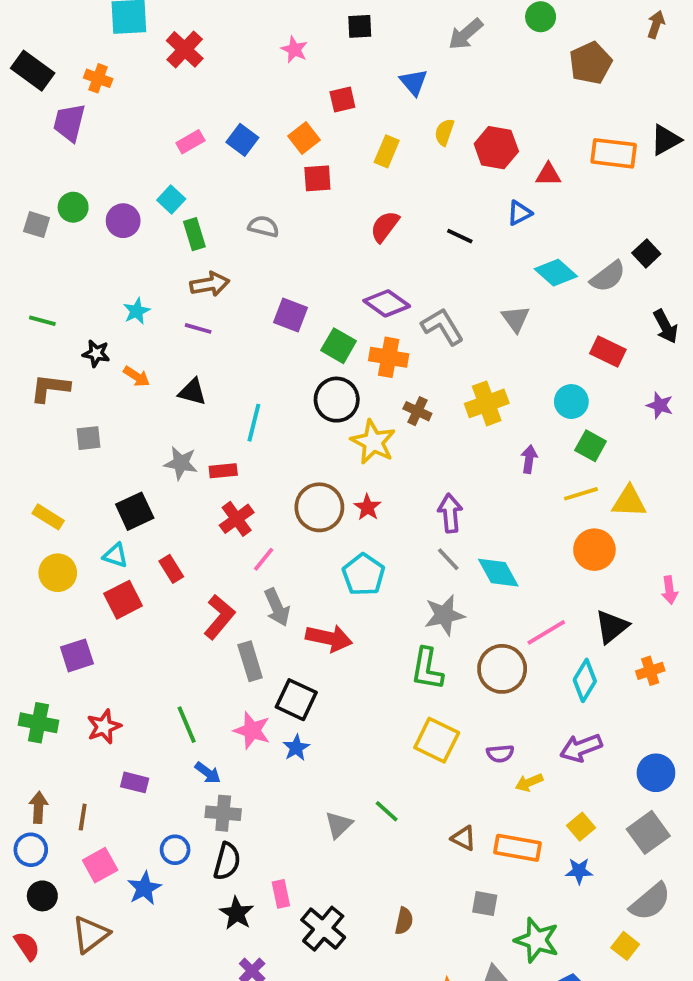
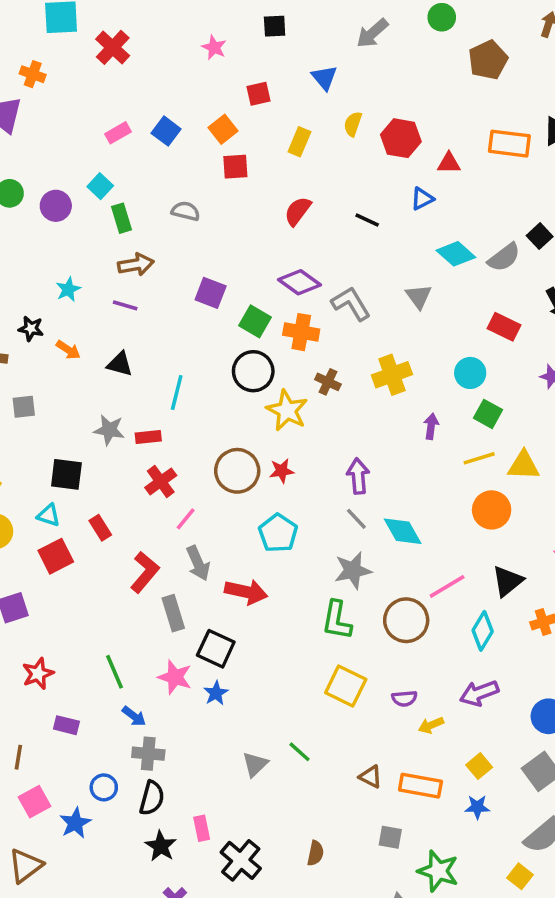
red star: (367, 507) -> (282, 471), turned 30
black square: (135, 511) -> (66, 474), turned 32

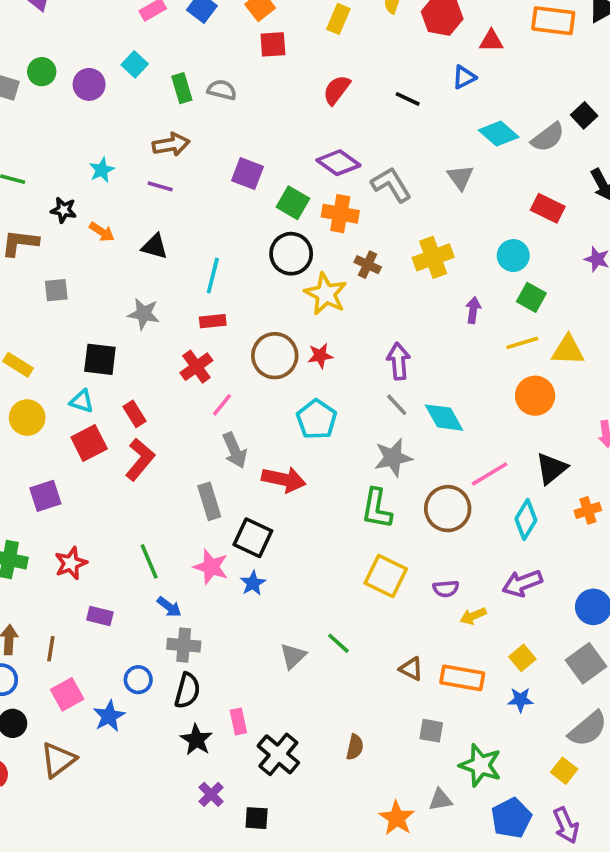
green rectangle: (122, 218) -> (182, 88), moved
red rectangle: (148, 437) -> (213, 321), moved
red L-shape: (145, 572) -> (140, 459), moved

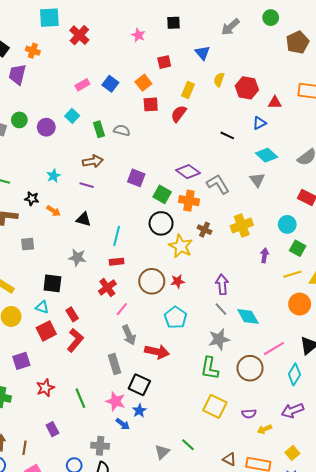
red semicircle: (337, 90) -> (179, 114), moved
cyan diamond: (499, 134) -> (267, 155), moved
red star: (71, 563) -> (45, 388), moved
blue arrow: (169, 607) -> (123, 424), moved
purple rectangle: (100, 616) -> (52, 429), turned 48

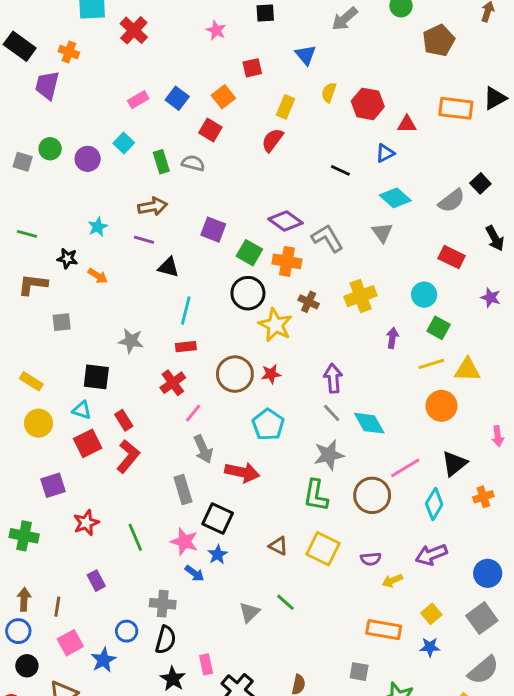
red square: (151, 104) -> (210, 130), moved, turned 35
black triangle: (83, 219) -> (168, 267), moved
brown triangle: (229, 459) -> (278, 546), moved

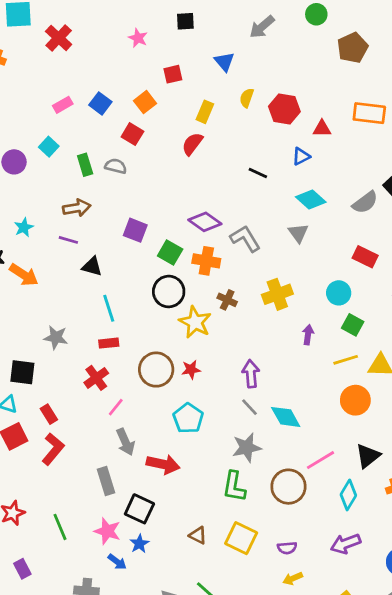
orange arrow: (98, 276) -> (24, 275), size x1.5
cyan line: (186, 310) -> (109, 308), turned -32
yellow arrow: (392, 581) -> (293, 579), moved

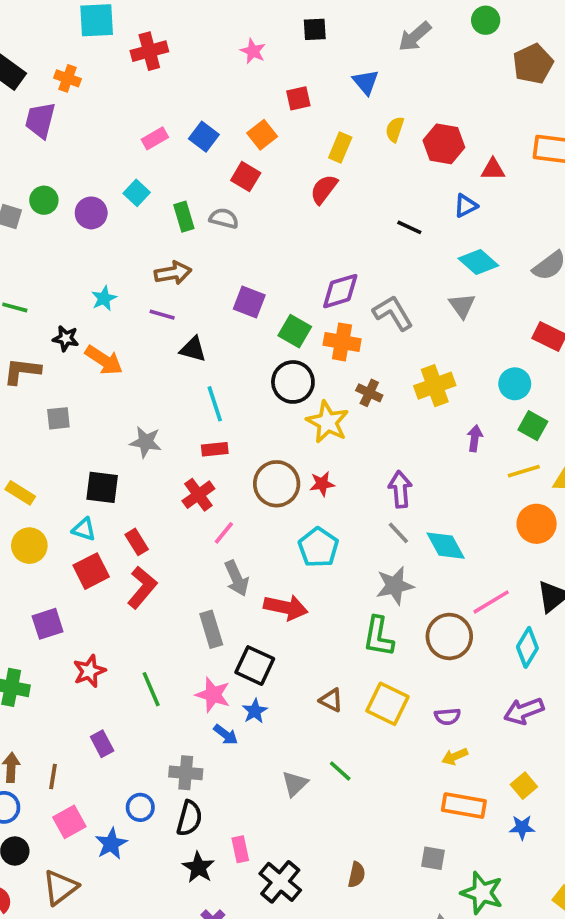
red cross: (59, 38) -> (149, 51), turned 32
purple diamond: (205, 222) -> (340, 291), turned -52

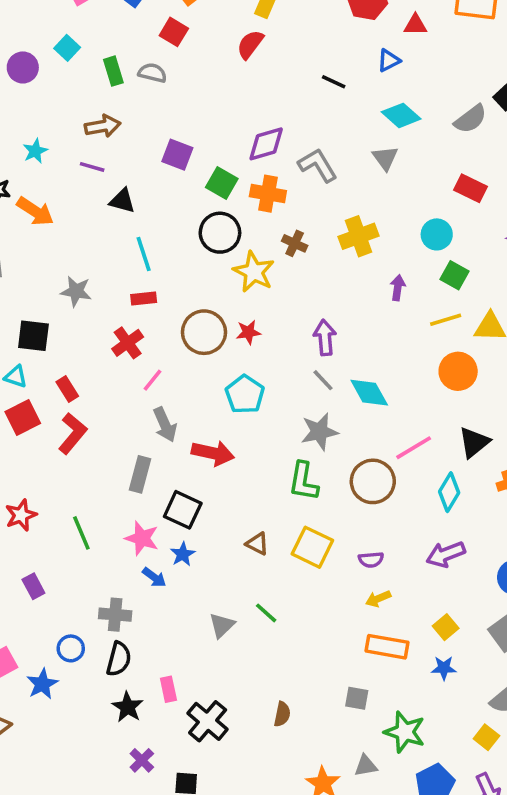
gray rectangle: (211, 629) -> (140, 474), turned 32

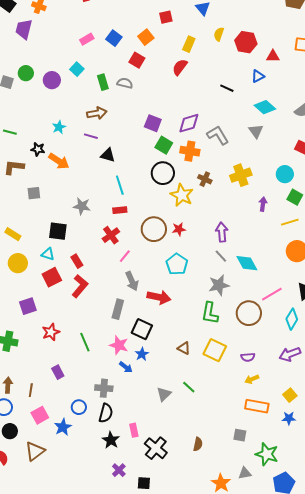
purple square: (177, 155) -> (153, 123), moved

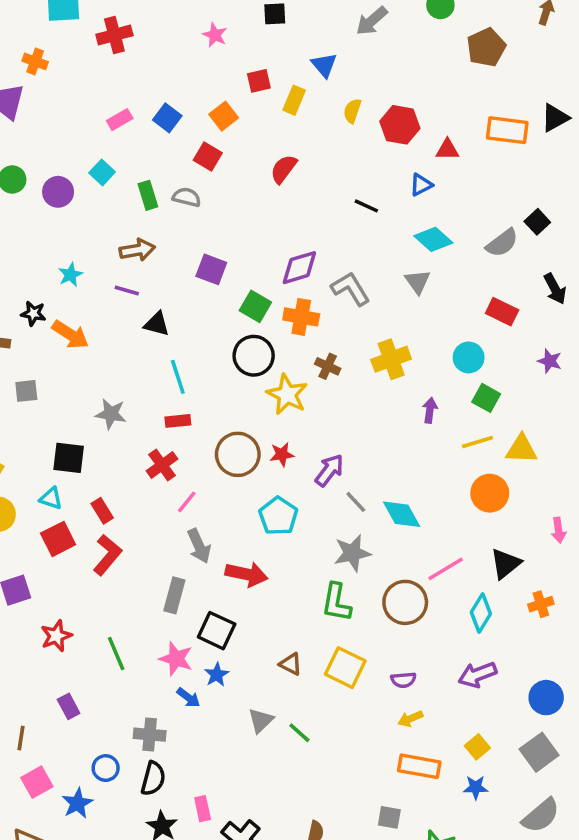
yellow rectangle: (189, 44) -> (294, 100), moved
purple square: (153, 123) -> (211, 269), moved
purple arrow: (222, 232) -> (329, 470), moved, turned 42
gray triangle: (164, 394) -> (261, 720), moved

